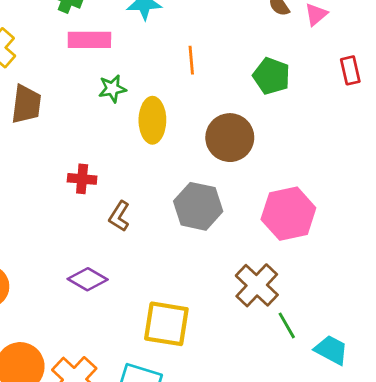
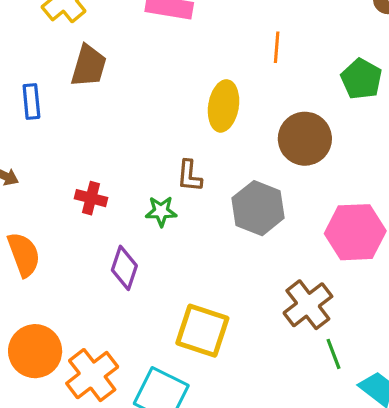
green star: (112, 89) -> (161, 211), moved
red cross: (82, 179) -> (91, 198), moved
brown L-shape: (119, 216) -> (189, 176), moved, turned -36
purple diamond: (88, 279) -> (124, 268), turned 69

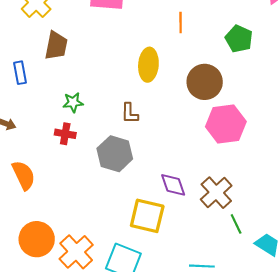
gray hexagon: (258, 208) -> (115, 154), moved
green star: (161, 211) -> (73, 102), moved
pink hexagon: (355, 232) -> (226, 124), moved
purple diamond: (124, 268) -> (173, 185), moved, turned -32

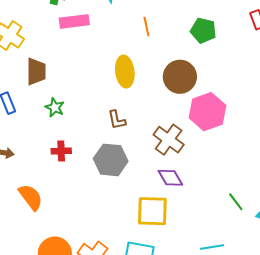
green star: (73, 102) -> (55, 107), moved, turned -30
brown cross: (216, 193) -> (169, 140), moved

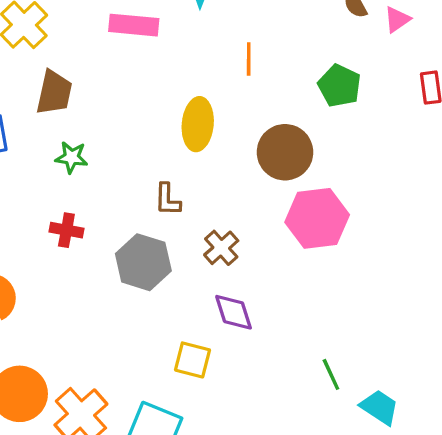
green star: (55, 107) -> (72, 157), turned -30
brown cross: (169, 140) -> (221, 248), moved, size x0.7
yellow square: (152, 211) -> (192, 360), size x0.7

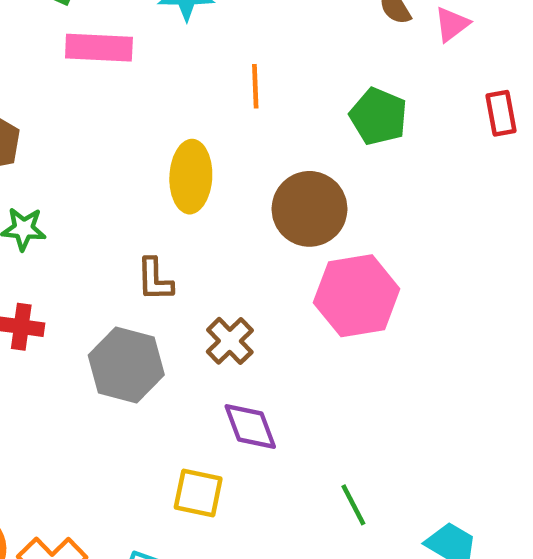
green line: (331, 374) -> (353, 505), moved

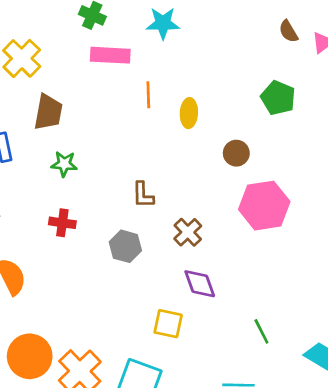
orange line: (255, 86) -> (148, 95), moved
yellow ellipse: (191, 177) -> (189, 113), moved, size x0.7
brown circle: (309, 209) -> (236, 153), size x0.6
gray hexagon: (126, 365) -> (125, 246), size x0.7

